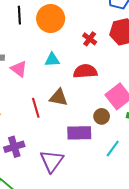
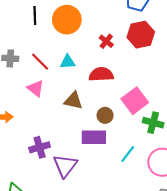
pink triangle: (19, 69) -> (36, 88), moved
red line: (36, 108) -> (40, 62), moved, turned -30
brown circle: (102, 116) -> (105, 115), moved
purple cross: (14, 147) -> (40, 147), moved

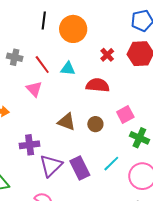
brown triangle: (73, 101) -> (67, 122), moved
pink square: (135, 101) -> (125, 115), size x0.7
purple rectangle: (94, 137) -> (80, 168), moved, turned 55

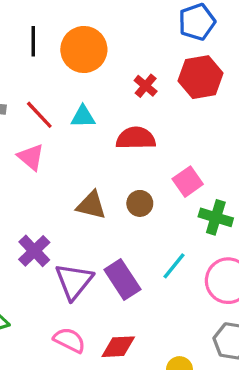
purple cross: (30, 145) -> (34, 251), turned -30

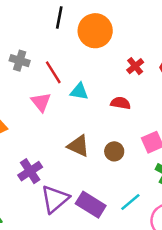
cyan triangle: (83, 117) -> (79, 92), moved
red semicircle: (136, 138) -> (121, 103), size x0.7
purple rectangle: (122, 280) -> (91, 205), turned -36

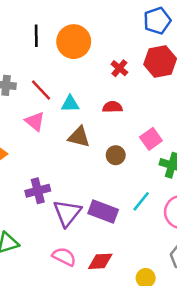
brown triangle: (78, 146) -> (79, 137), moved
purple cross: (30, 171) -> (38, 191), turned 30

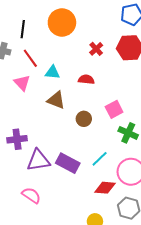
black line: (36, 36) -> (23, 29), moved
purple triangle: (67, 213) -> (38, 160), turned 35
red diamond: (100, 261) -> (105, 188), moved

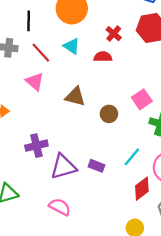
cyan triangle: (52, 72) -> (72, 46), moved, turned 35
red semicircle: (86, 79) -> (103, 57), moved
purple rectangle: (68, 163) -> (97, 166), size x0.6
red diamond: (105, 188) -> (142, 189), turned -35

